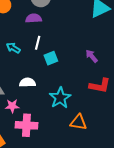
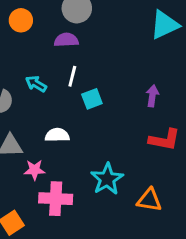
purple arrow: (92, 56) -> (152, 96), turned 48
cyan star: (60, 98) -> (107, 179), moved
orange triangle: (78, 122) -> (149, 200), moved

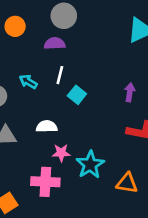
cyan square: (92, 99) -> (77, 95), turned -30
pink star: (35, 170) -> (61, 153), moved

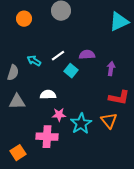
purple semicircle: (55, 43) -> (87, 55), moved
white line: (60, 75) -> (58, 56), turned 40
orange triangle: (127, 183) -> (109, 121), moved, turned 42

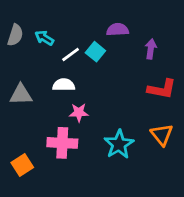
white line: (58, 56) -> (71, 54), moved
gray semicircle: (13, 73) -> (15, 35), moved
orange triangle: (109, 121) -> (162, 135), moved
cyan star: (81, 124) -> (119, 144), moved

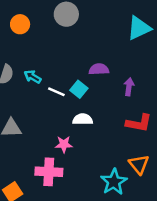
white line: (71, 54) -> (56, 92), turned 60
white semicircle: (64, 85) -> (83, 119), moved
cyan star: (119, 144) -> (114, 182), moved

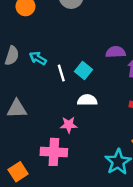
purple semicircle: (99, 69) -> (116, 52), moved
white line: (56, 92) -> (61, 73), turned 49

